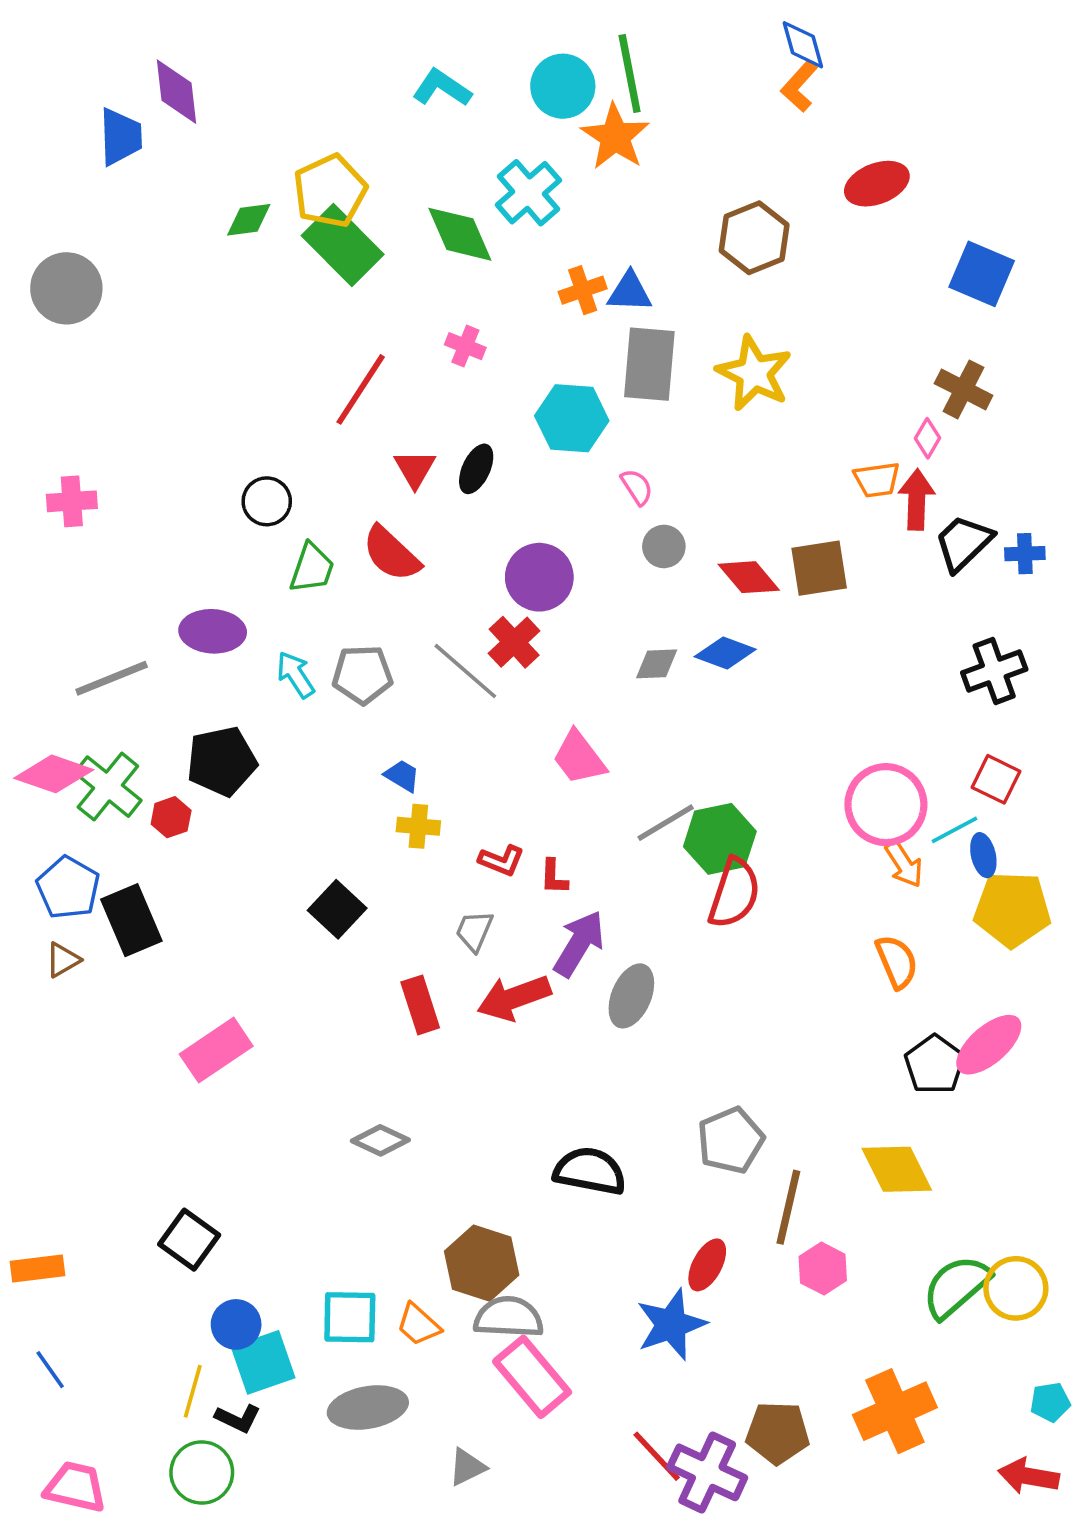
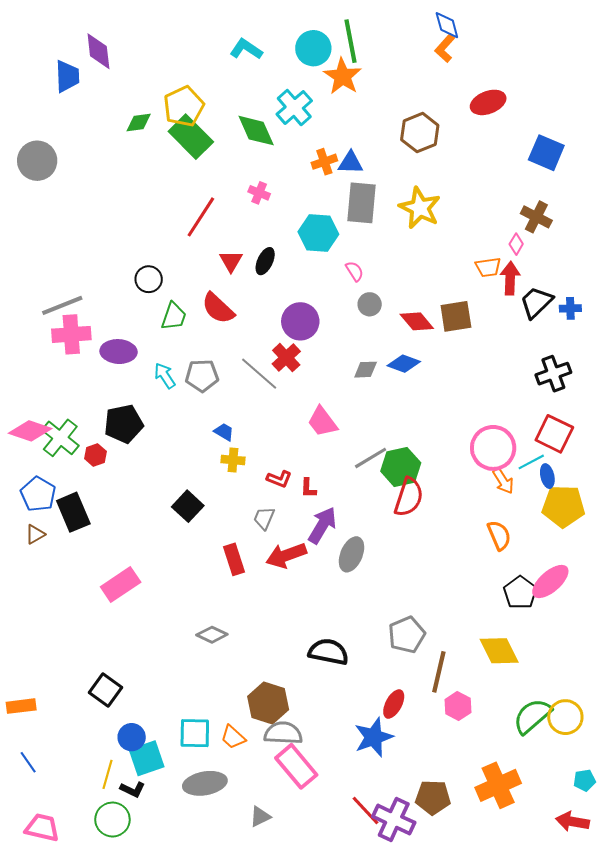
pink cross: (72, 501) -> (71, 334), moved, size x1.4
gray line: (112, 678) -> (62, 305), moved
red square: (996, 779) -> (554, 434), size x1.4

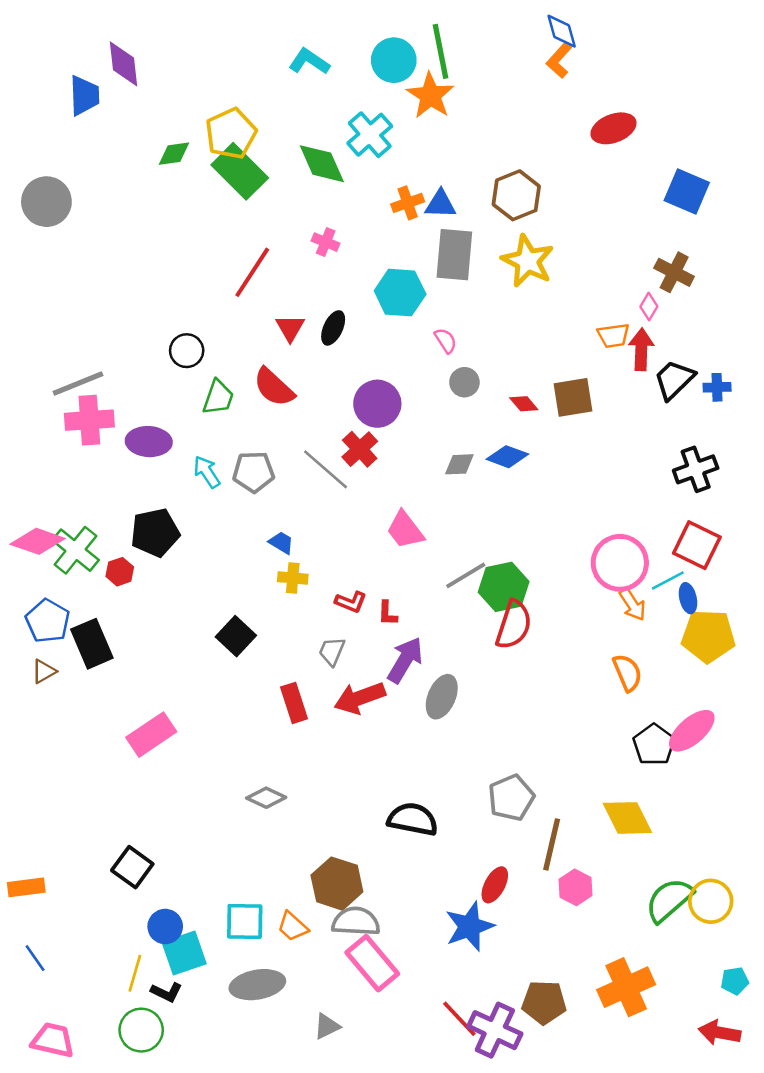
brown hexagon: (420, 133) -> (516, 195), moved
red diamond: (417, 321) -> (524, 404), size x0.7

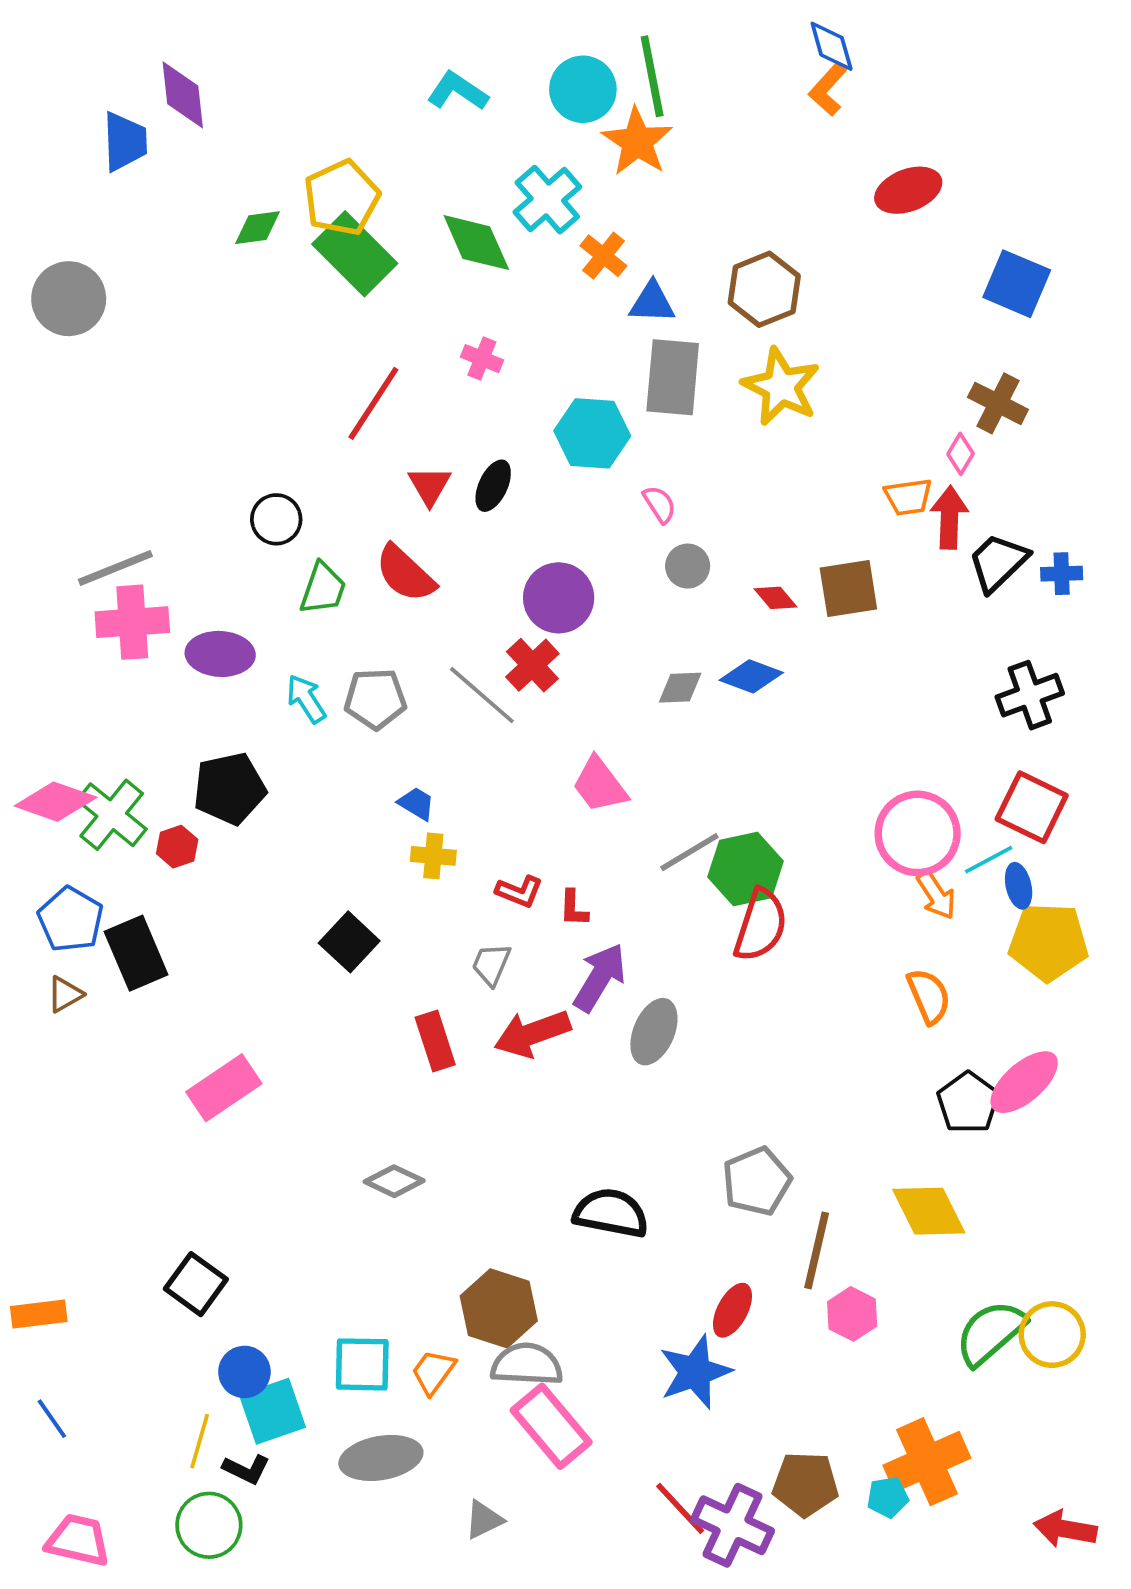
orange cross: (408, 203) -> (603, 256), moved, turned -32
orange trapezoid: (293, 927) -> (433, 1372), turned 84
cyan pentagon: (735, 981) -> (888, 1497), moved

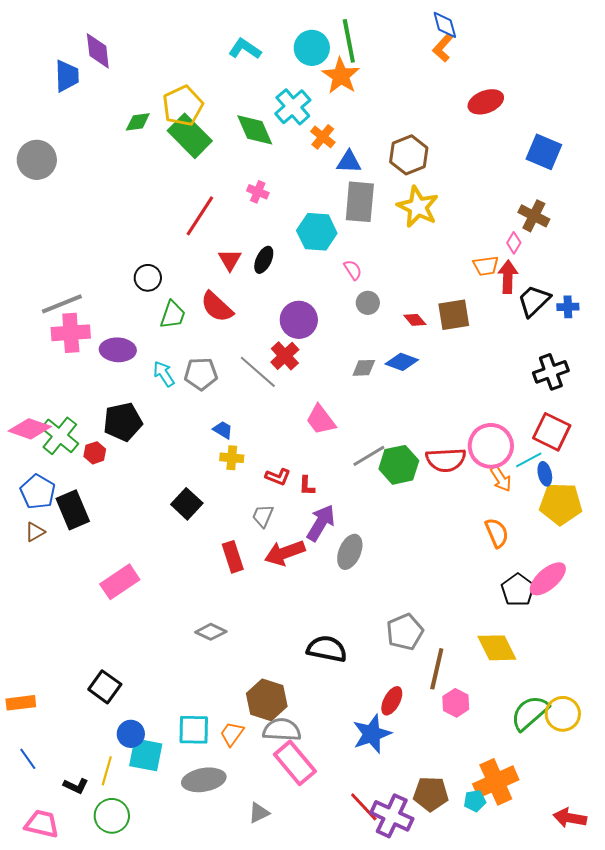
red semicircle: (761, 925) -> (446, 460), moved, turned 69
cyan square: (273, 1411) -> (146, 755), turned 30
black L-shape: (246, 1469) -> (76, 786), moved

